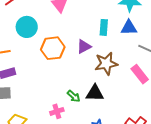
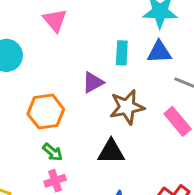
orange hexagon: (53, 48) -> (46, 112), moved
green arrow: (74, 96) -> (53, 152), moved

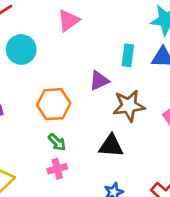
pink triangle: (55, 20) -> (69, 21), turned 30

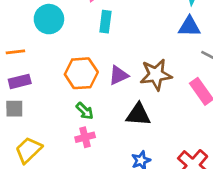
cyan rectangle: (128, 55) -> (105, 22), moved
purple triangle: (99, 81) -> (118, 75), moved

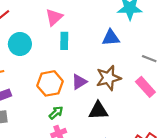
blue triangle: (189, 27) -> (111, 38), moved
green arrow: (85, 111) -> (56, 113), turned -80

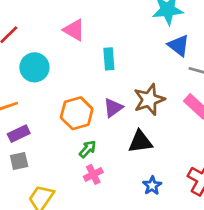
pink triangle: (54, 17) -> (74, 30), turned -42
blue triangle: (111, 38) -> (179, 45), moved, turned 48
cyan rectangle: (64, 41) -> (109, 59), moved

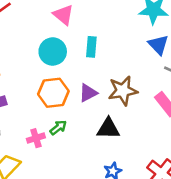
cyan circle: (34, 67) -> (53, 52), moved
pink cross: (93, 174) -> (36, 138), moved

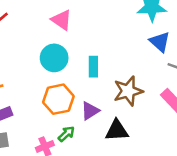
cyan rectangle: (91, 47) -> (93, 67), moved
purple triangle: (88, 93) -> (90, 111), moved

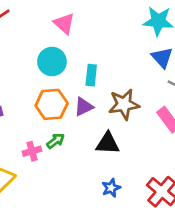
purple triangle: (90, 111) -> (84, 107), moved

